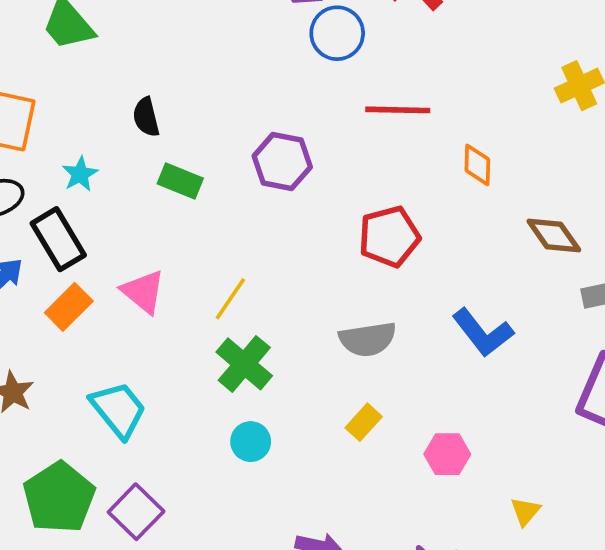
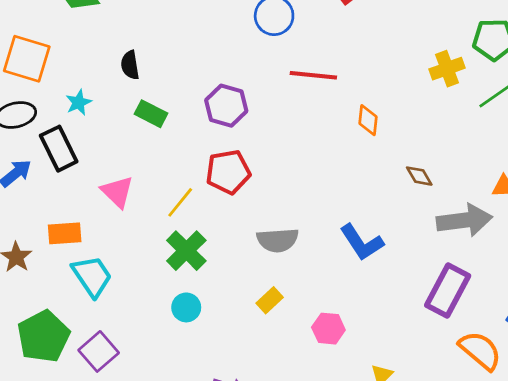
brown diamond: (554, 236) -> (419, 176), size x0.7
red pentagon: (389, 237) -> (228, 172), moved
orange rectangle: (69, 307) -> (65, 233), moved, turned 36

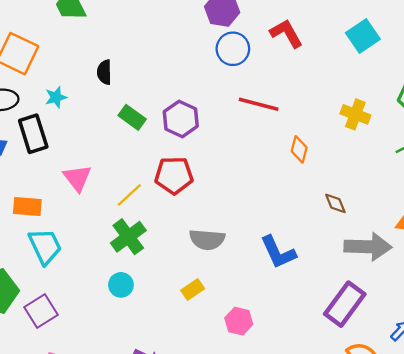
yellow cross: (447, 69) -> (355, 114), moved, turned 32
green rectangle: (151, 114) -> (132, 117), moved

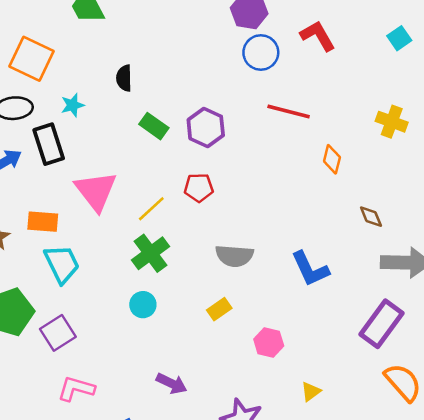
cyan square: (363, 36) -> (399, 38), size x0.7
red pentagon: (174, 175) -> (199, 188), size x0.7
pink triangle: (77, 178) -> (96, 191), size x1.4

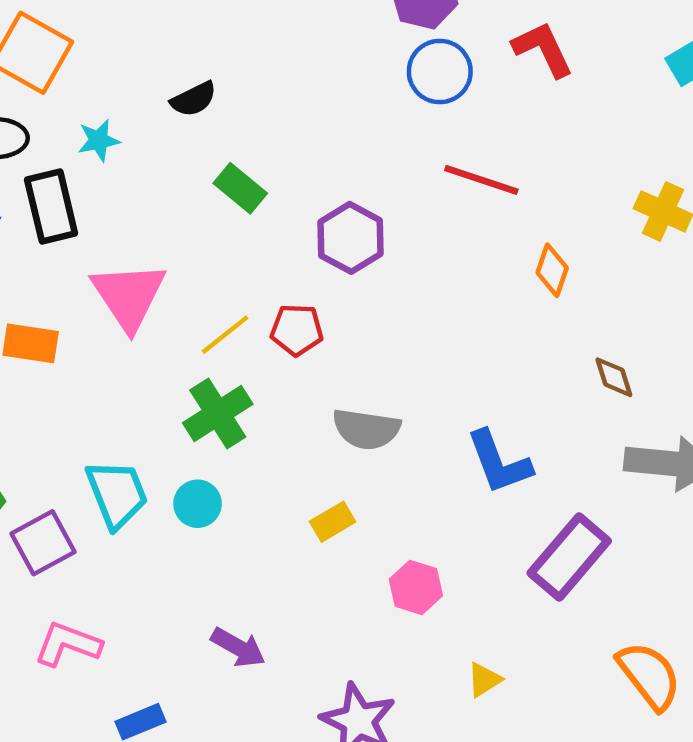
black semicircle: (124, 78) -> (194, 99), turned -120
purple hexagon: (206, 128) -> (350, 238), moved
red pentagon: (199, 188) -> (297, 330), moved
cyan trapezoid: (62, 264) -> (117, 494), moved
purple rectangle: (381, 324) -> (569, 557), moved

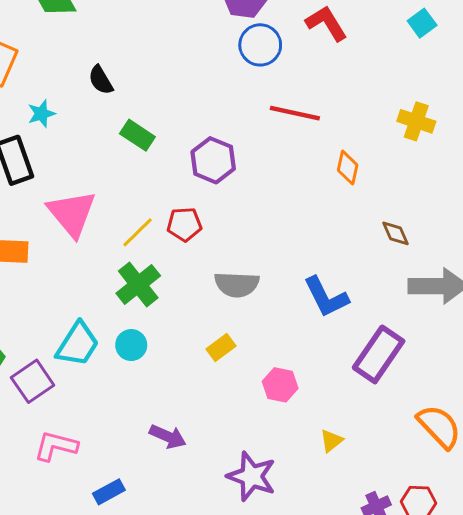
black semicircle: (194, 99) -> (101, 80), turned 92
cyan trapezoid: (117, 494) -> (78, 344), turned 60

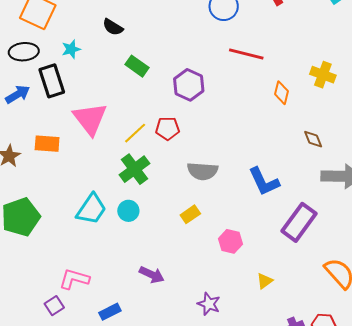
black semicircle: (101, 80) -> (113, 27), turned -30
yellow cross: (416, 121) -> (323, 75), moved
purple square: (33, 381) -> (54, 306), moved, size x0.7
purple star: (252, 476) -> (209, 304), size x0.7

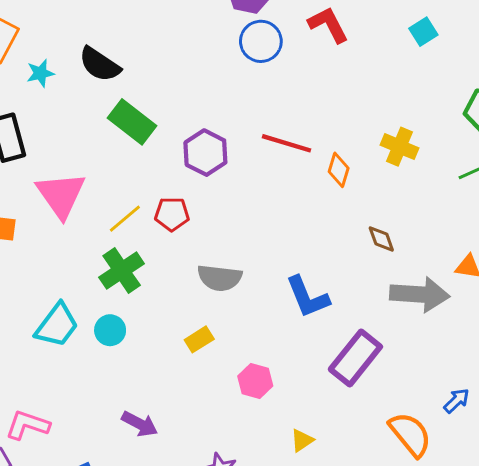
black semicircle: (113, 27) -> (100, 64), size x1.4
cyan star: (71, 49) -> (40, 73), moved
red line: (246, 54) -> (287, 143), moved
green rectangle: (137, 66) -> (132, 122), size x1.4

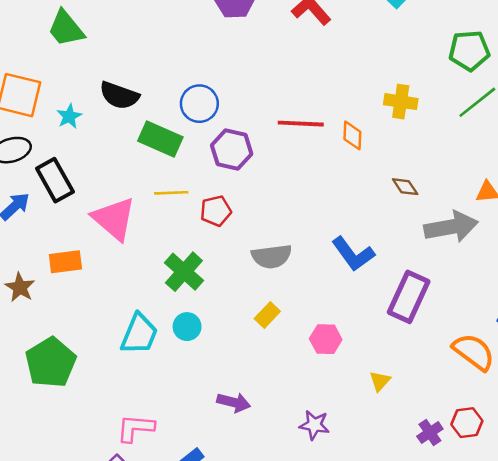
blue circle: (261, 41) -> (199, 104), moved
yellow line: (125, 219) -> (171, 193), moved, turned 52

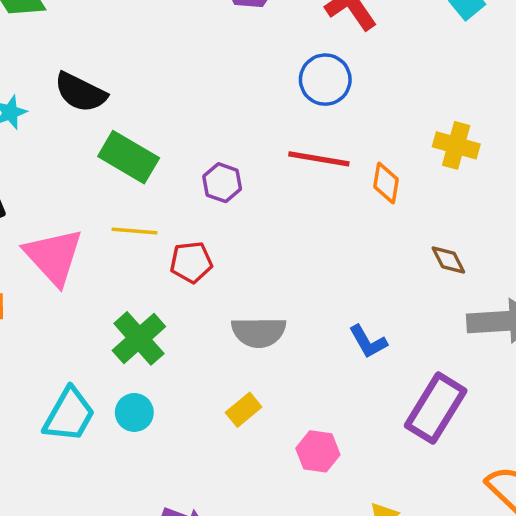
blue circle: (199, 104) -> (325, 80), moved
purple hexagon: (232, 150) -> (222, 183), size x0.7
blue L-shape: (353, 254) -> (368, 342), size x0.7

